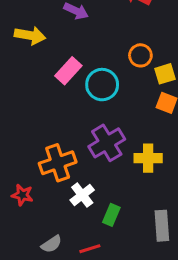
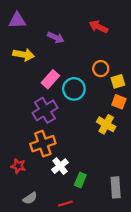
purple cross: (107, 143) -> (45, 110), moved
yellow cross: (148, 158) -> (106, 124), moved, turned 30
gray semicircle: (51, 244) -> (30, 198), moved

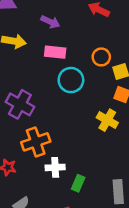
pink rectangle: (50, 79) -> (55, 52), moved, turned 54
purple cross: (45, 110) -> (20, 104), moved, turned -30
white cross: (60, 166) -> (55, 167), turned 35

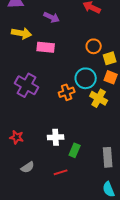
pink rectangle: (55, 52) -> (46, 47), moved
cyan circle: (71, 80) -> (86, 78), moved
orange cross: (36, 142) -> (67, 92), moved, size x0.7

